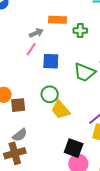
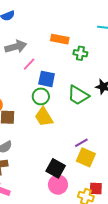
gray arrow: (36, 33) -> (16, 47), moved, size x1.5
green circle: (50, 94) -> (41, 96), moved
yellow trapezoid: (60, 110) -> (44, 117), moved

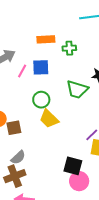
blue square: (47, 79) -> (41, 67), moved

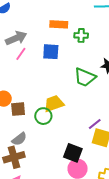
pink line: (22, 71) -> (21, 54), moved
green circle: (41, 100) -> (43, 116), moved
yellow trapezoid: (49, 119) -> (54, 104), turned 110

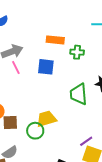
pink line: (21, 54) -> (16, 68), turned -64
green trapezoid: (85, 77) -> (79, 94), turned 60

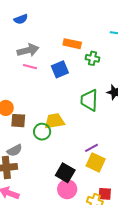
blue square: (46, 67) -> (60, 69), turned -36
pink line: (16, 68) -> (30, 67), turned -56

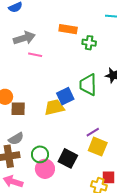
pink line: (30, 67) -> (35, 55), moved
blue square: (60, 69) -> (65, 96), moved
green circle: (42, 132) -> (40, 154), moved
pink circle: (67, 189) -> (45, 169), moved

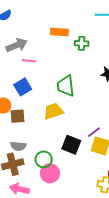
green trapezoid: (88, 85) -> (66, 86), moved
blue square: (65, 96) -> (23, 87), moved
gray semicircle: (16, 139) -> (18, 146), turned 42
black square: (68, 158) -> (71, 145), moved

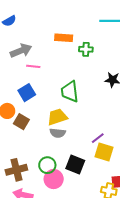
brown square: (17, 116) -> (21, 122), turned 35
black square: (71, 145) -> (75, 165), moved
gray semicircle: (18, 146) -> (58, 133), moved

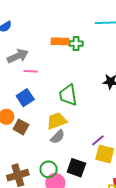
green cross: (86, 49) -> (76, 44), moved
gray semicircle: (58, 133) -> (58, 137), turned -49

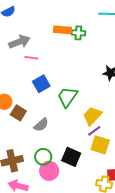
green trapezoid: (68, 95) -> (67, 97), moved, turned 40
blue square: (25, 98) -> (41, 84), moved
yellow trapezoid: (57, 121) -> (92, 116), moved, turned -30
gray semicircle: (58, 137) -> (41, 125), moved

